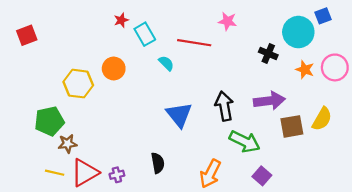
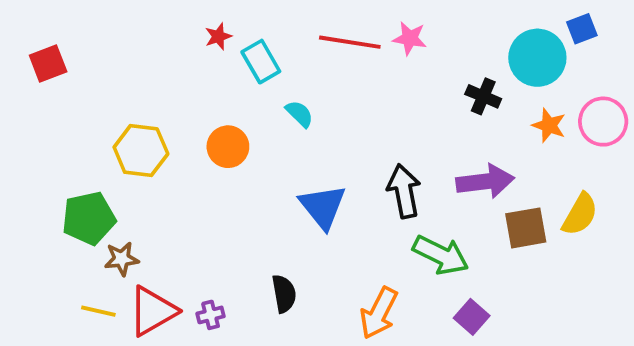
red line: (194, 43) -> (350, 42), moved
orange circle: (114, 69) -> (228, 147), moved

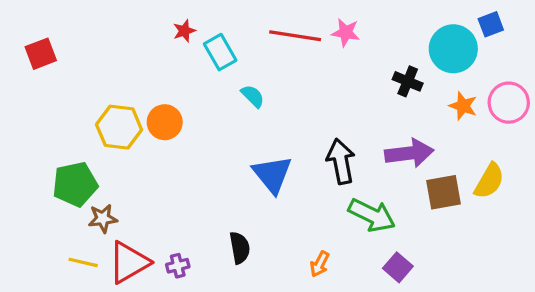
orange circle: (228, 147) -> (165, 122), moved
orange arrow: (379, 313) -> (320, 264), size x0.6

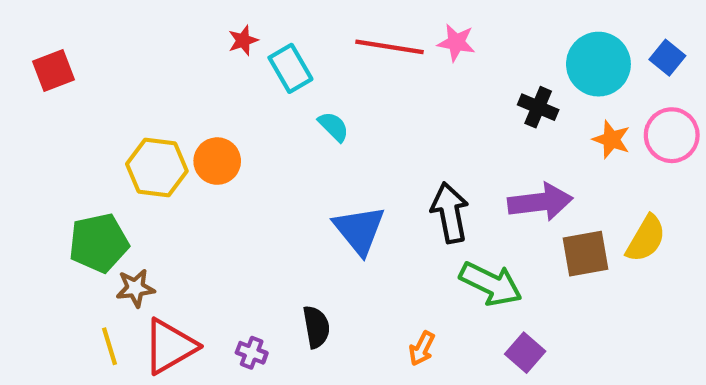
blue square: (491, 24) -> (667, 58), moved, turned -30
yellow line: (83, 262) -> (109, 346), turned 60
purple cross: (178, 266) -> (252, 353), moved, turned 35

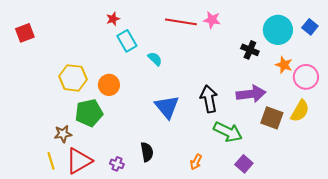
cyan rectangle: (290, 68) -> (127, 41), moved
pink circle: (672, 135) -> (306, 77), moved
orange circle: (217, 161) -> (109, 85), moved
green pentagon: (99, 243) -> (89, 113), moved
brown square: (586, 254) -> (272, 118), turned 30

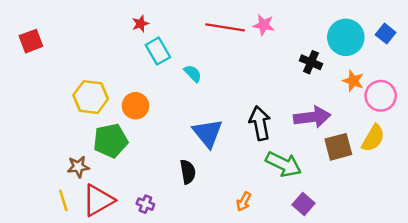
brown square: (272, 118) -> (338, 147), turned -35
black semicircle: (147, 152) -> (188, 172), moved

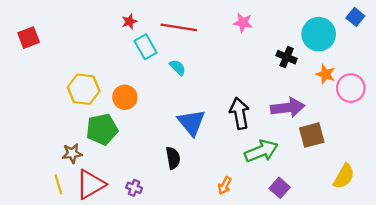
red line: (225, 27) -> (179, 27), moved
blue square: (386, 34) -> (355, 17), moved
yellow semicircle: (373, 138) -> (344, 176), moved
green arrow: (284, 164) -> (261, 151), turned -48

